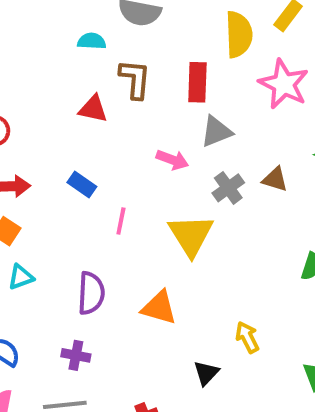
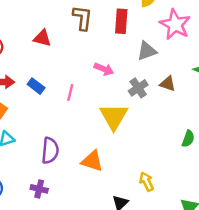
red triangle: (93, 109) -> (42, 38), moved
gray triangle: (216, 132) -> (147, 51), moved
blue rectangle: (82, 184) -> (36, 86), moved
pink line: (121, 221) -> (70, 92), moved

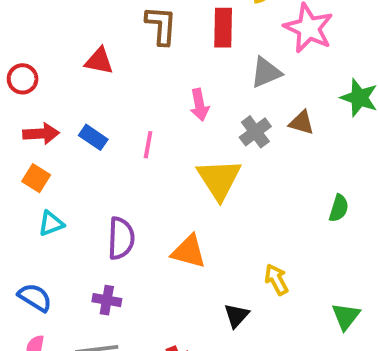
pink arrow: (104, 69) -> (199, 105), turned 60

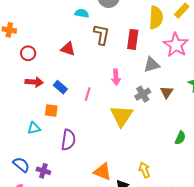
brown triangle: (302, 123) -> (167, 92), turned 40
orange square: (36, 178) -> (51, 110), moved, turned -32
orange triangle: (189, 252) -> (103, 172), moved
purple cross: (107, 300) -> (43, 171), moved

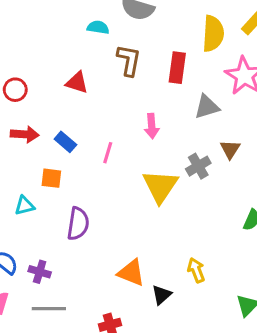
gray cross: (143, 94) -> (198, 166), moved

